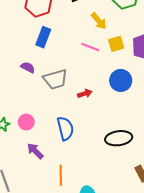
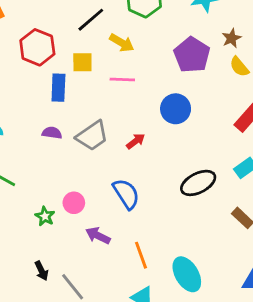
yellow square: (116, 44) -> (82, 62), moved, turned 35

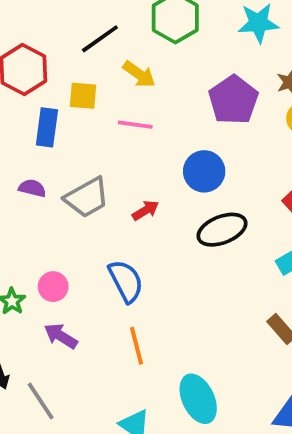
black ellipse: (198, 183) -> (222, 230), moved
purple arrow: (98, 236) -> (61, 336), moved
orange line: (141, 255) -> (136, 346), moved

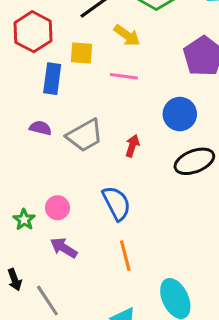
red arrow: (146, 210) -> (132, 146), turned -40

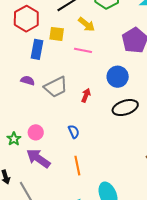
blue semicircle: (116, 203) -> (74, 132), size x0.6
purple arrow: (64, 248) -> (38, 158), size x1.4

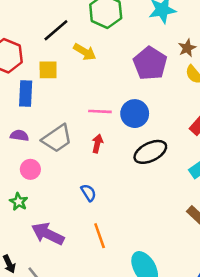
pink line: (83, 50) -> (100, 111), moved
pink circle: (36, 132) -> (30, 169), moved
green star: (14, 139) -> (19, 202), moved

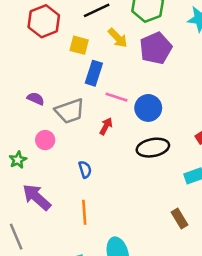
purple pentagon: (150, 63) -> (156, 48), moved
blue rectangle: (26, 93) -> (94, 73), moved
pink circle: (30, 169) -> (45, 140), moved

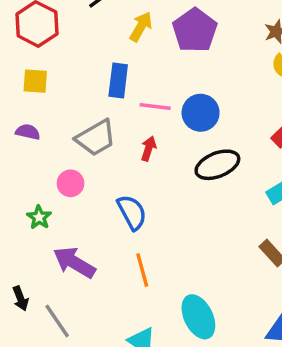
yellow arrow: (118, 38) -> (141, 27), turned -95
yellow square: (79, 45) -> (35, 81), moved
purple semicircle: (36, 99) -> (28, 132), moved
blue semicircle: (85, 169) -> (132, 212), size x1.5

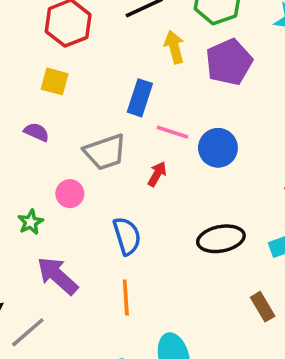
yellow arrow: (141, 27) -> (174, 47), turned -56
black ellipse: (217, 165) -> (221, 239), moved
gray line: (57, 321) -> (28, 332), turned 72

